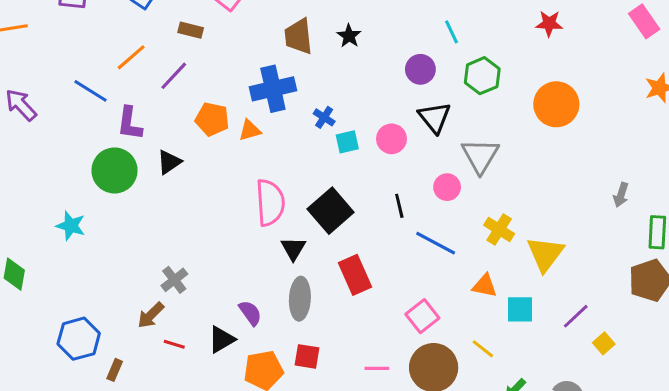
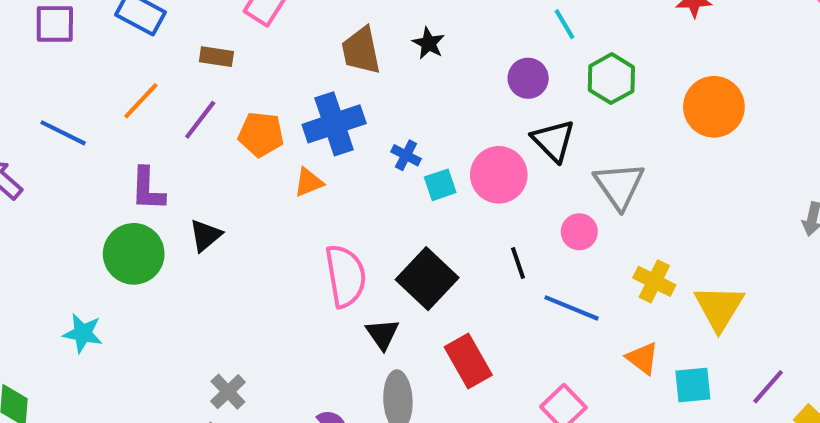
blue line: (91, 91) -> (63, 133), moved
orange pentagon: (212, 119) -> (261, 134), moved
pink circle: (392, 139) -> (499, 175), size x1.4
orange triangle: (485, 286) -> (643, 358), turned 32

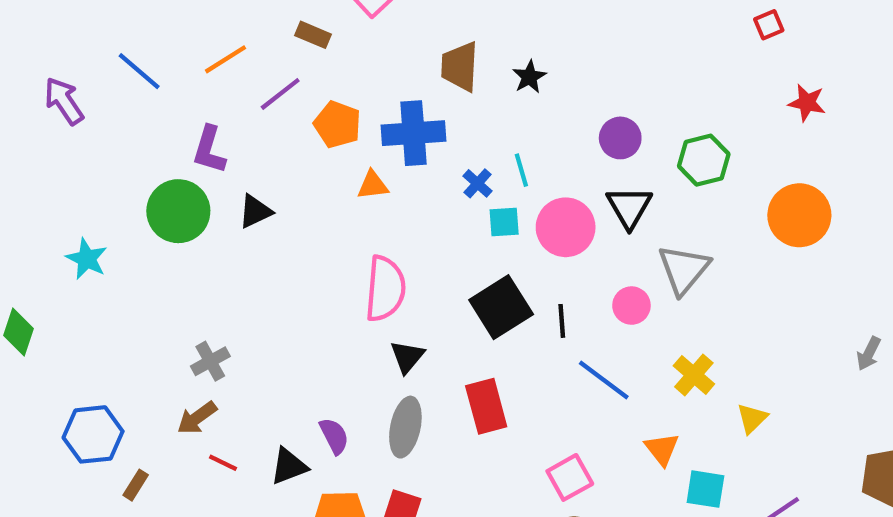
cyan line: (565, 24) -> (521, 170), moved
black square: (427, 279) -> (501, 307), moved
yellow triangle: (719, 308) -> (752, 418), size x0.6
cyan star: (83, 333) -> (87, 259), moved
gray cross: (228, 392) -> (210, 361), moved

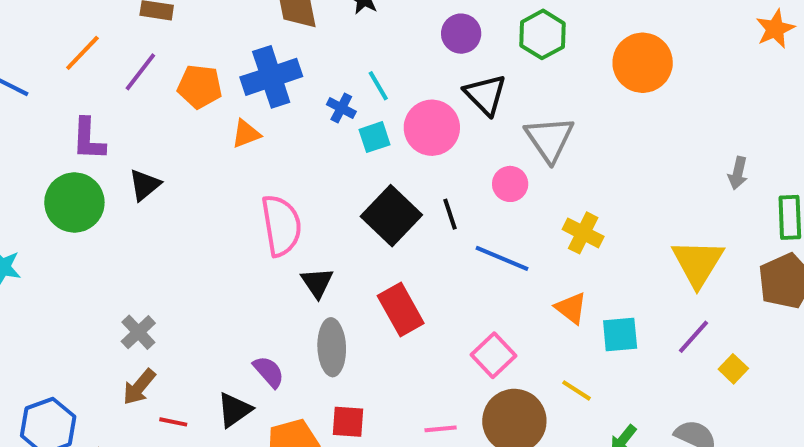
yellow triangle: (752, 418) -> (698, 263), moved, size x1.8

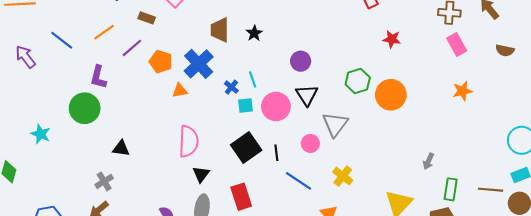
green hexagon: (543, 34) -> (358, 81), moved
blue cross: (271, 77) -> (199, 64), turned -36
black triangle: (145, 185) -> (121, 148), moved, turned 36

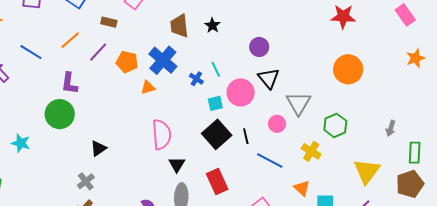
red star: (392, 39) -> (343, 17), size x1.4
green hexagon: (358, 81) -> (335, 125), moved
cyan square: (245, 105) -> (215, 103), moved
black triangle: (121, 148) -> (98, 148), turned -36

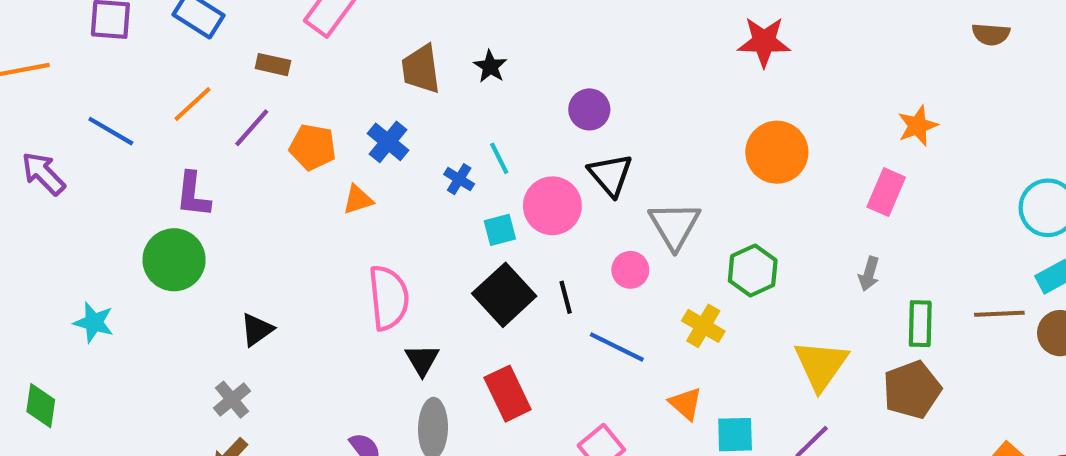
pink rectangle: (405, 15) -> (886, 192), moved, turned 60
blue cross: (163, 60) -> (388, 142), size x0.7

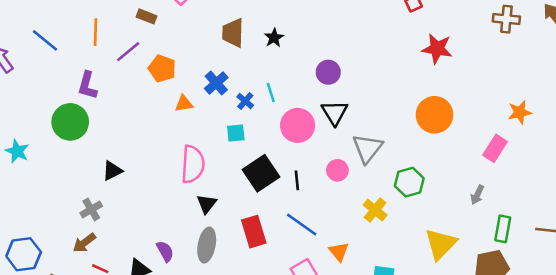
orange line: (192, 104) -> (96, 32), turned -55
blue cross: (388, 142) -> (216, 83), moved
cyan square: (500, 230) -> (236, 133), moved
blue line: (617, 347) -> (302, 224), moved
orange triangle: (686, 404) -> (339, 252), moved

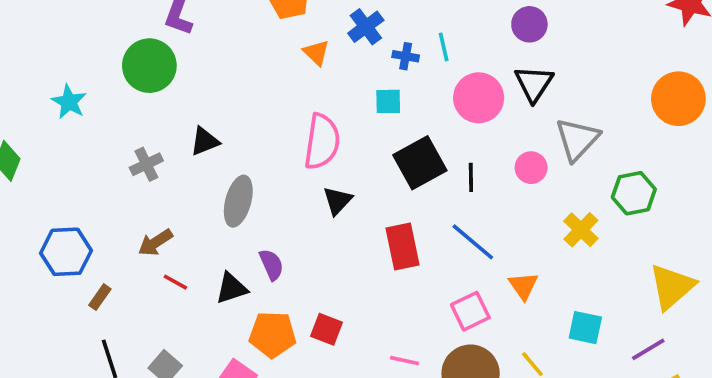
blue cross: (245, 101) -> (406, 56), turned -35
orange triangle: (184, 104) -> (316, 53), turned 48
gray cross: (91, 209) -> (146, 164), moved
gray ellipse: (207, 245) -> (238, 201), moved

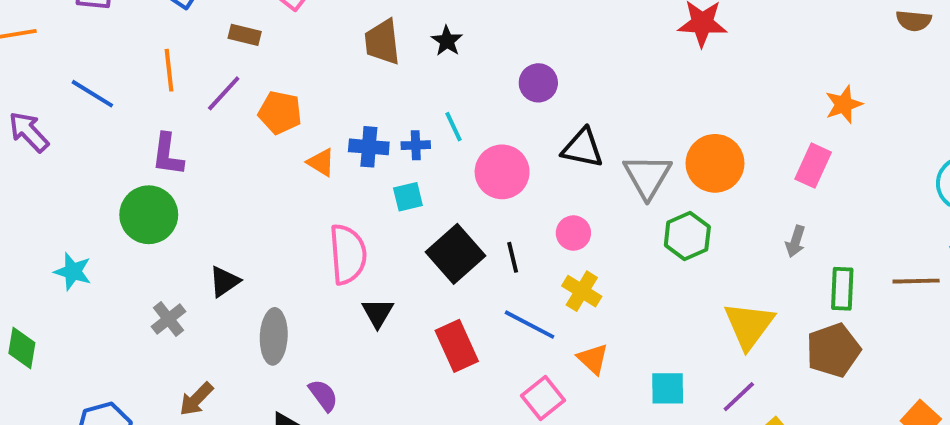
blue cross: (366, 27) -> (369, 147), moved, turned -36
black triangle: (534, 84) -> (583, 148), moved, turned -39
orange circle: (678, 99) -> (715, 163), moved
gray triangle: (577, 139) -> (647, 176), moved
yellow cross: (581, 230) -> (582, 291), moved

